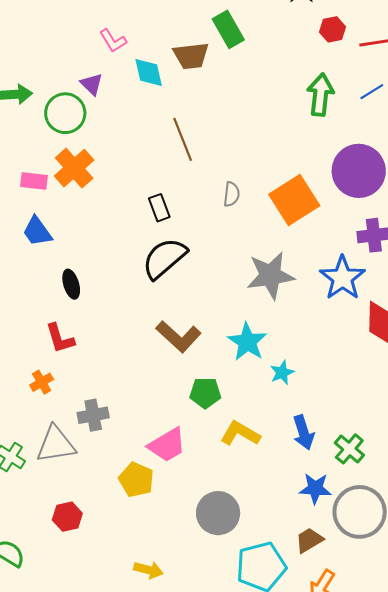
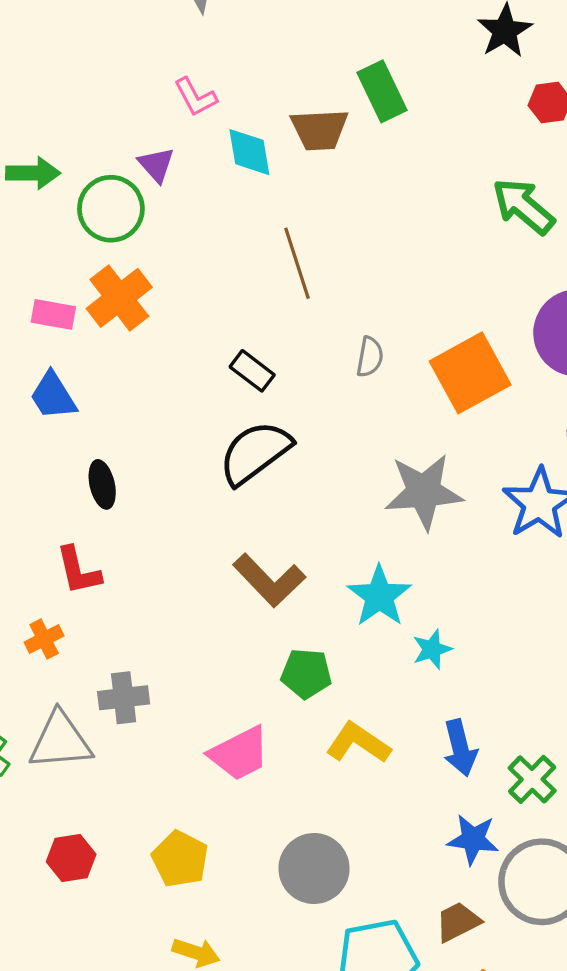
green arrow: (320, 95) -> (523, 206), turned -60
black rectangle: (159, 208) -> (252, 371), turned -36
yellow pentagon: (136, 480) -> (180, 859), moved

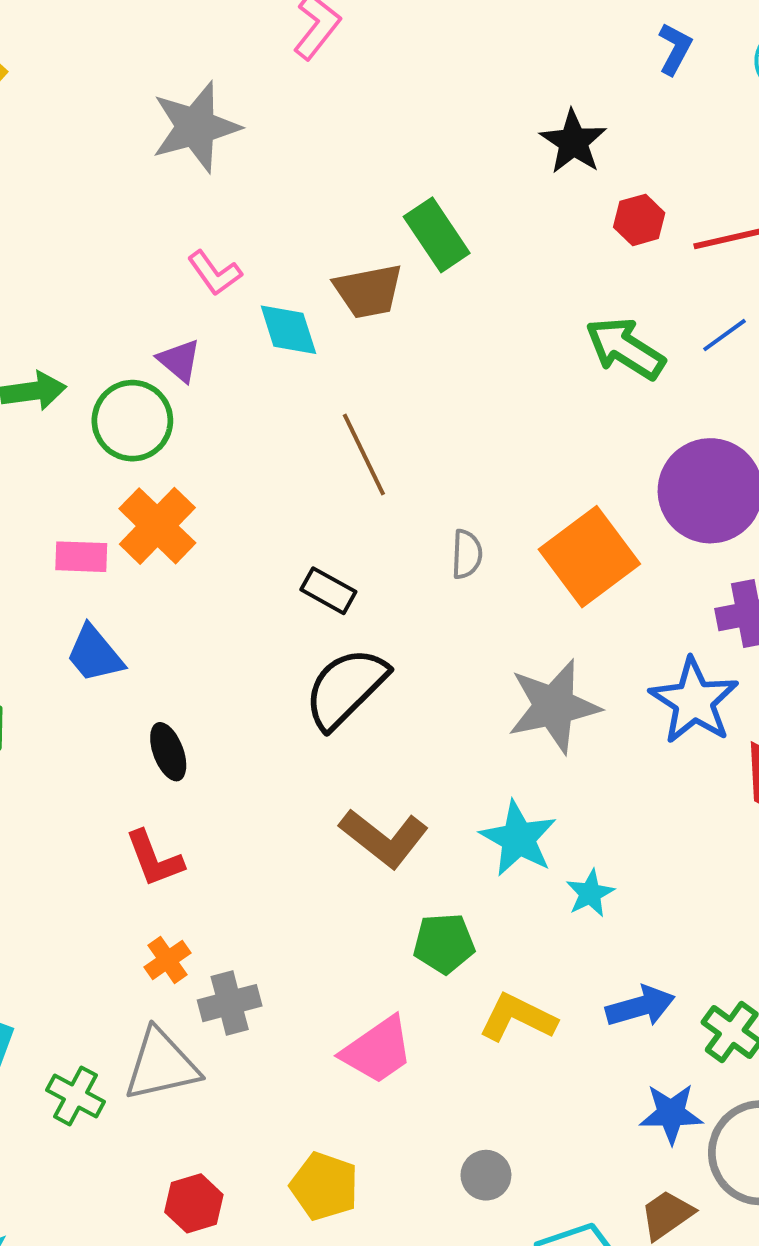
orange cross: (44, 639) -> (167, 960), moved
blue arrow: (460, 748) -> (640, 1006), turned -84
gray circle: (314, 869) -> (486, 1175), size x0.6

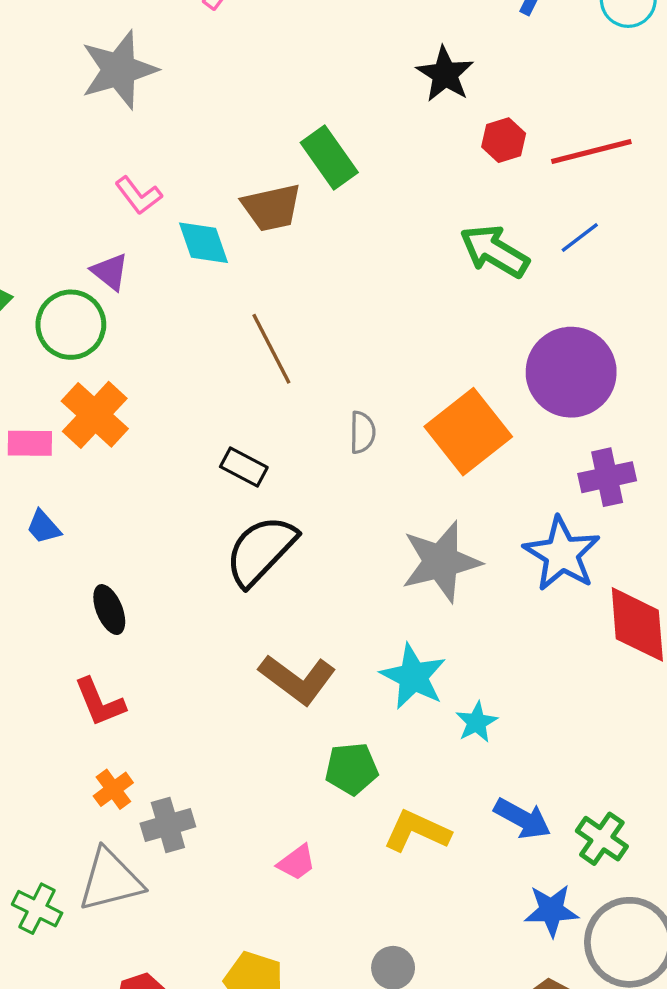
blue trapezoid: (95, 654) -> (44, 527), size x0.7
blue arrow: (640, 1006) -> (522, 819), turned 46
pink trapezoid: (377, 1050) -> (297, 862), size x0.6

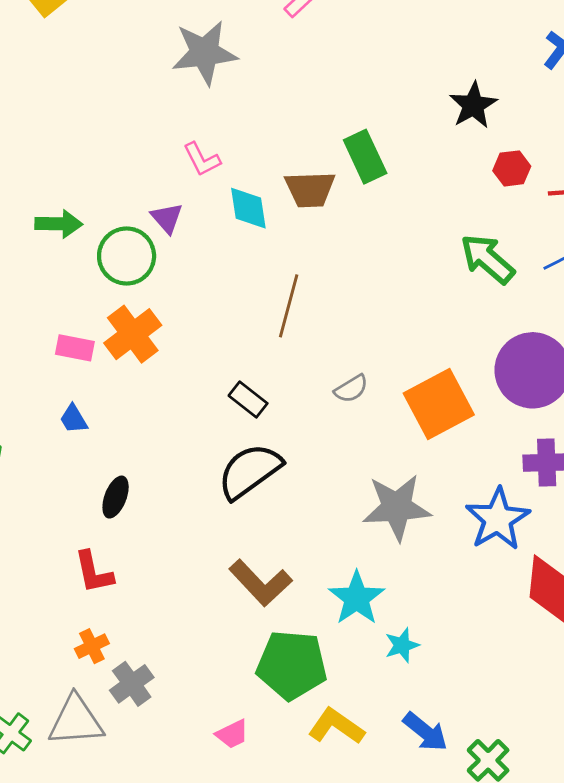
brown line: (271, 349) -> (289, 306), turned 32
gray semicircle: (362, 432) -> (351, 389), turned 48
black ellipse: (109, 610) -> (116, 497), turned 33
green pentagon: (352, 769) -> (292, 665), size x1.6
gray cross: (168, 825) -> (132, 684), turned -30

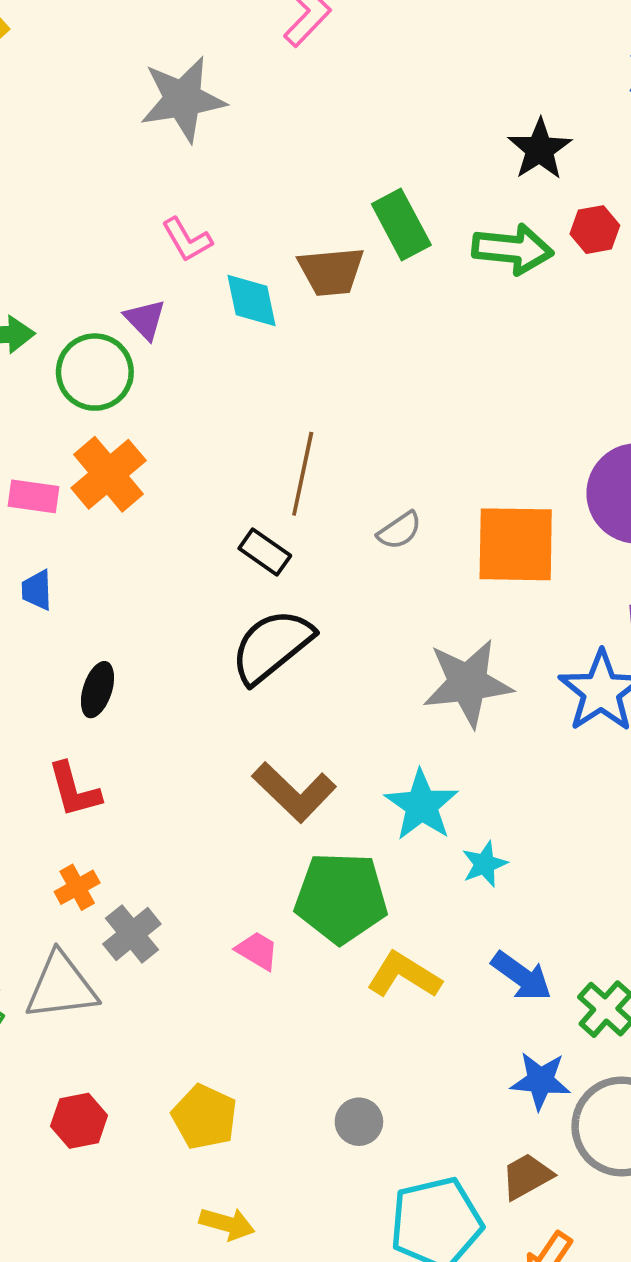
green arrow: (487, 259) -> (513, 249), moved, turned 148
brown line: (289, 306) -> (303, 474), moved
orange square: (439, 404) -> (516, 544), turned 32
blue trapezoid: (74, 419) -> (37, 590), turned 32
pink trapezoid: (232, 734) -> (257, 951), moved, turned -120

